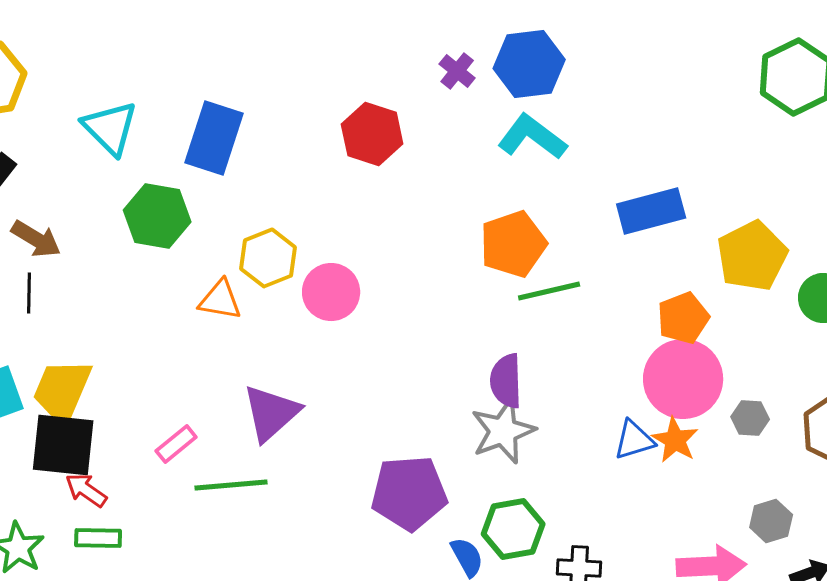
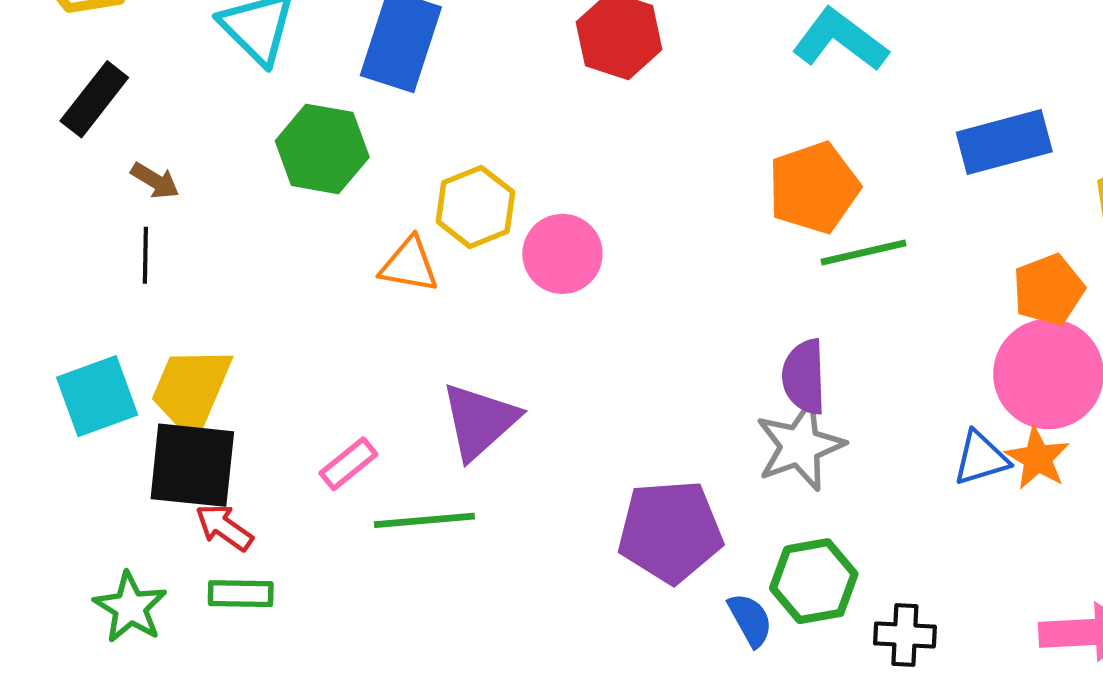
brown arrow: (36, 239) -> (155, 181), size x0.7

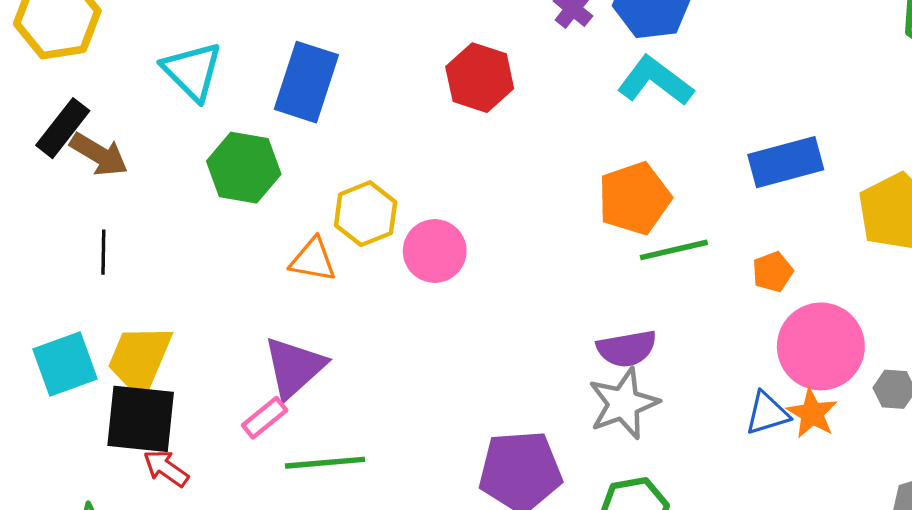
brown arrow: (155, 181) -> (99, 154), moved, size x1.5
orange pentagon: (1049, 290) -> (773, 272), moved, size x0.7
purple semicircle: (804, 377) -> (627, 349), turned -98
purple triangle: (480, 421) -> (294, 367), moved

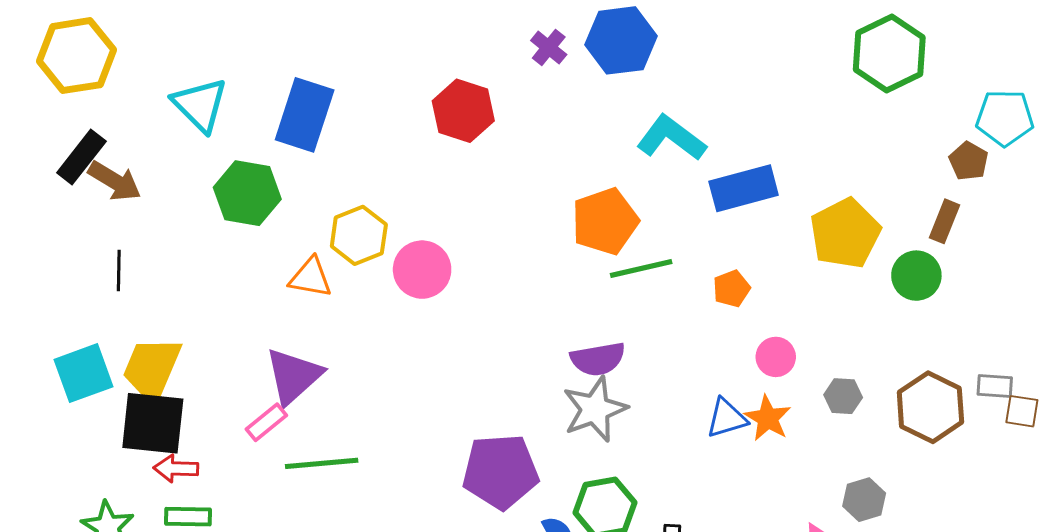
cyan L-shape: (655, 81) -> (671, 138), moved
pink circle: (821, 346) -> (776, 357), size x0.5
red arrow: (166, 468) -> (176, 468), turned -33

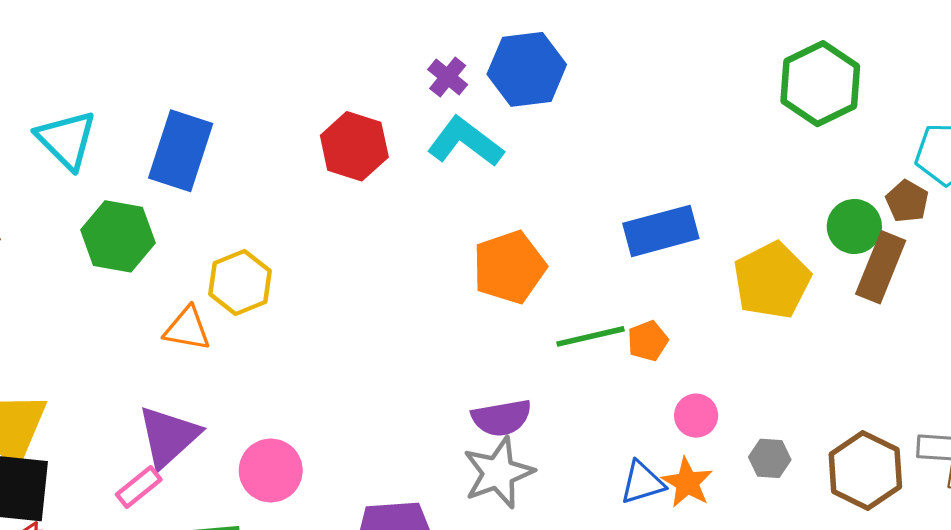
cyan L-shape: (671, 138) -> (465, 142), moved
brown rectangle: (945, 221) -> (881, 267), size x1.5
green line: (641, 269) -> (591, 336), moved
pink circle: (422, 270) -> (271, 470), moved
green circle: (916, 276) -> (854, 226), moved

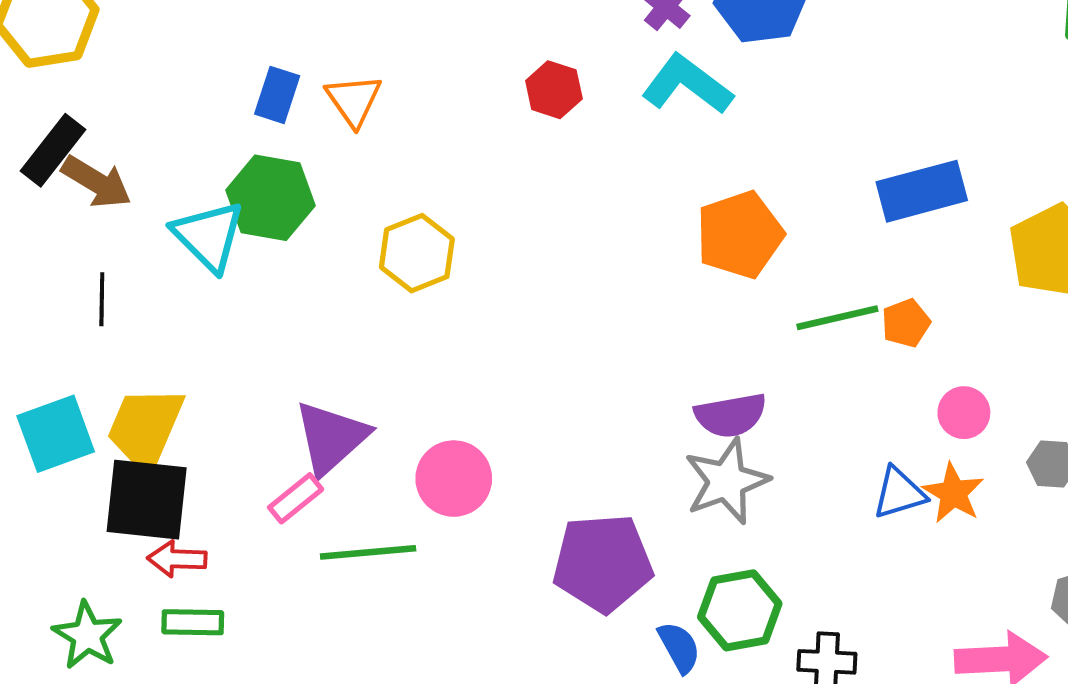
cyan triangle: (66, 140) -> (209, 236), moved
red hexagon: (354, 146) -> (554, 90), size x0.7
blue rectangle: (181, 151) -> (277, 95), moved, size x0.6
orange triangle: (187, 329) -> (354, 100), moved, turned 45

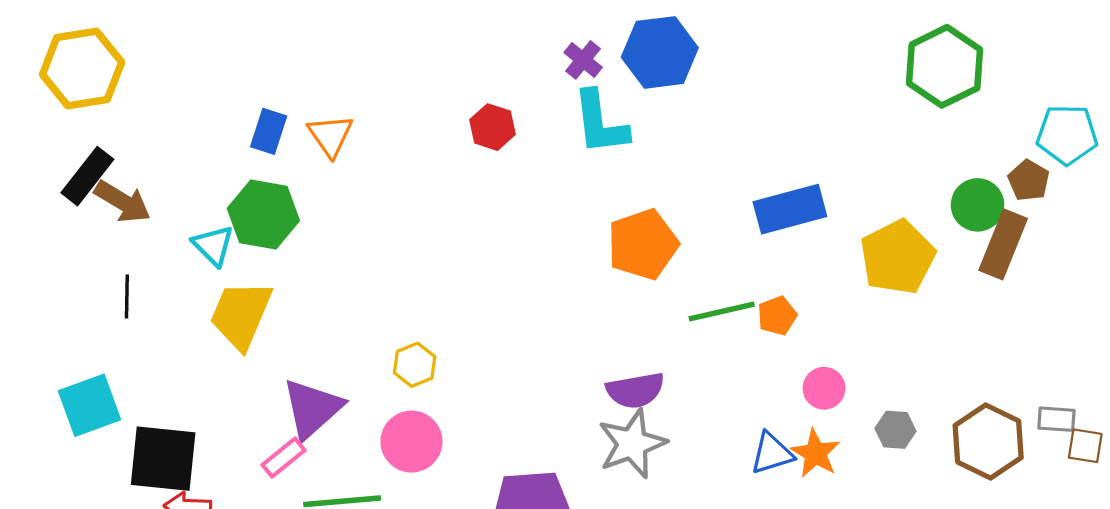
cyan L-shape: (687, 84) -> (600, 123), turned -134
cyan triangle: (209, 236) -> (213, 245), size x0.7
yellow hexagon: (417, 253) -> (415, 365), moved, size x0.7
yellow trapezoid: (145, 428) -> (241, 315), moved

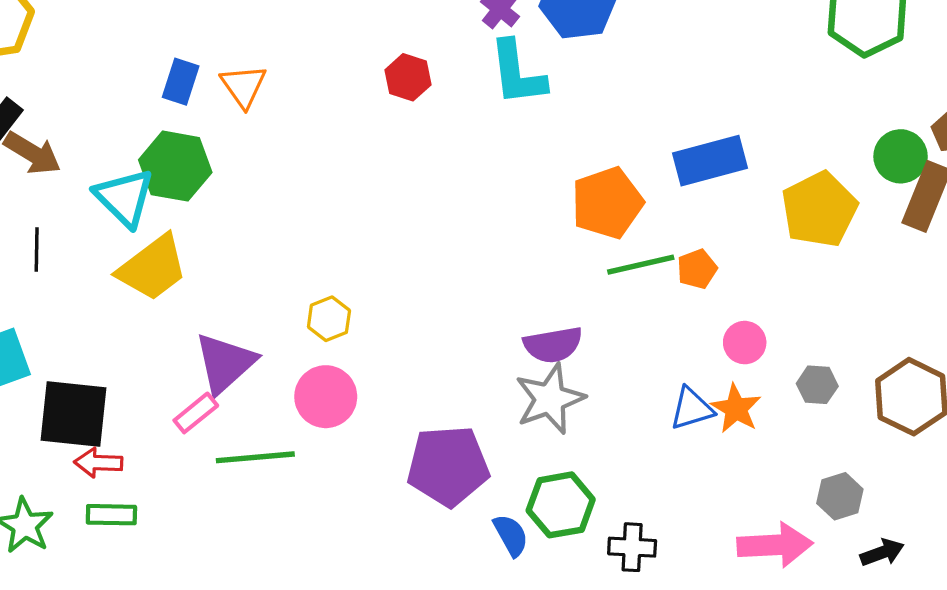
orange pentagon: (643, 244) -> (607, 203), moved
cyan triangle: (213, 245) -> (124, 197), size x1.4
yellow trapezoid: (241, 315) -> (153, 268), turned -150

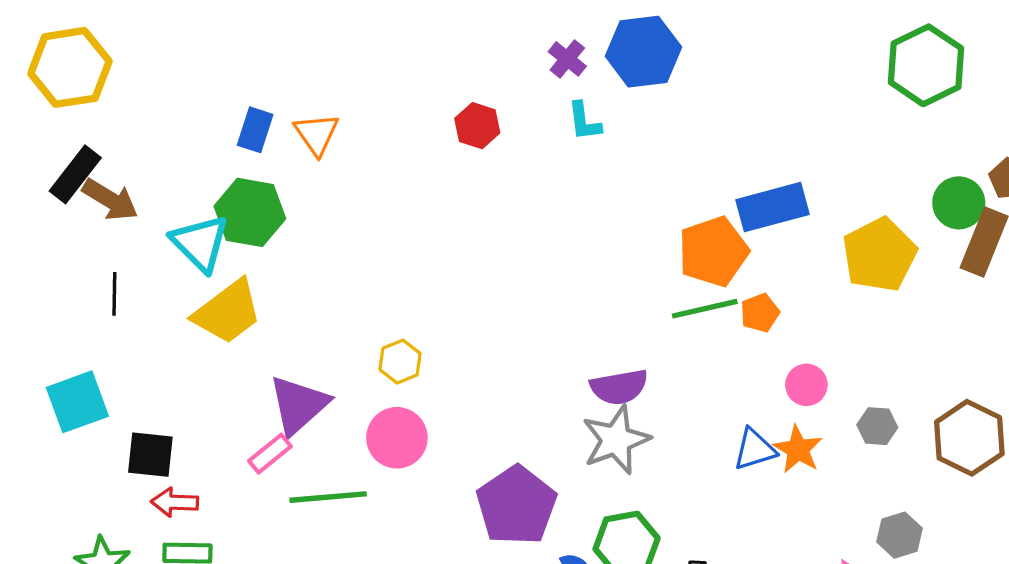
cyan L-shape: (517, 73) -> (584, 121), size x0.6
orange pentagon: (607, 203) -> (713, 252), moved
black square: (74, 414) -> (150, 455), size x0.7
purple pentagon: (448, 466) -> (516, 505), turned -30

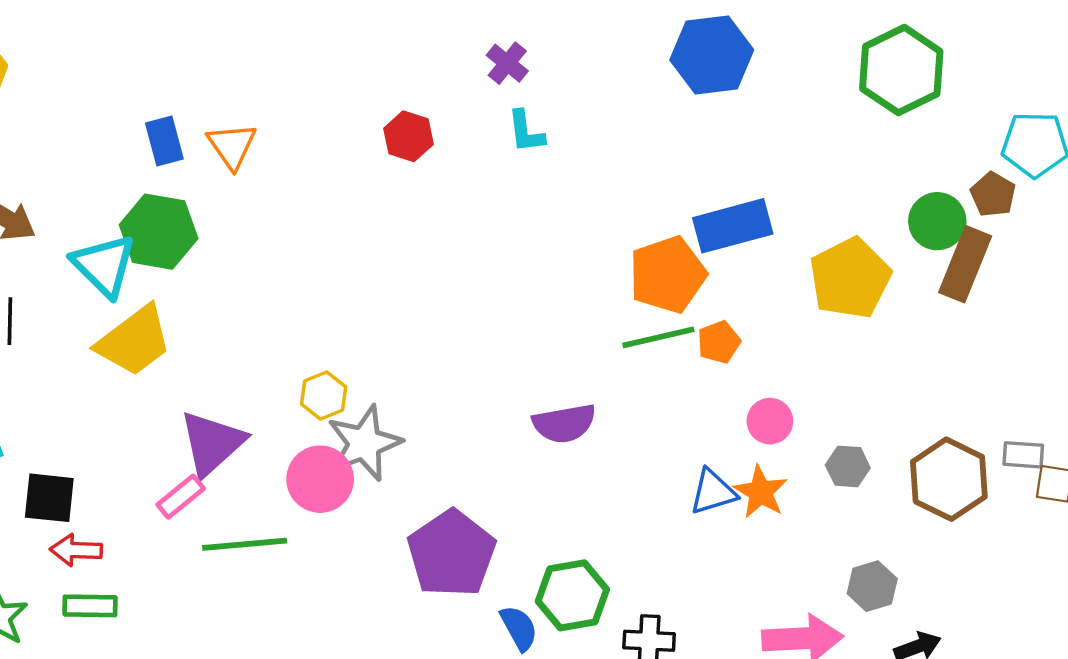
blue hexagon: (643, 52) -> (712, 55), moved
blue rectangle: (255, 130) -> (164, 141), turned -33
gray star: (616, 440) -> (364, 443), moved

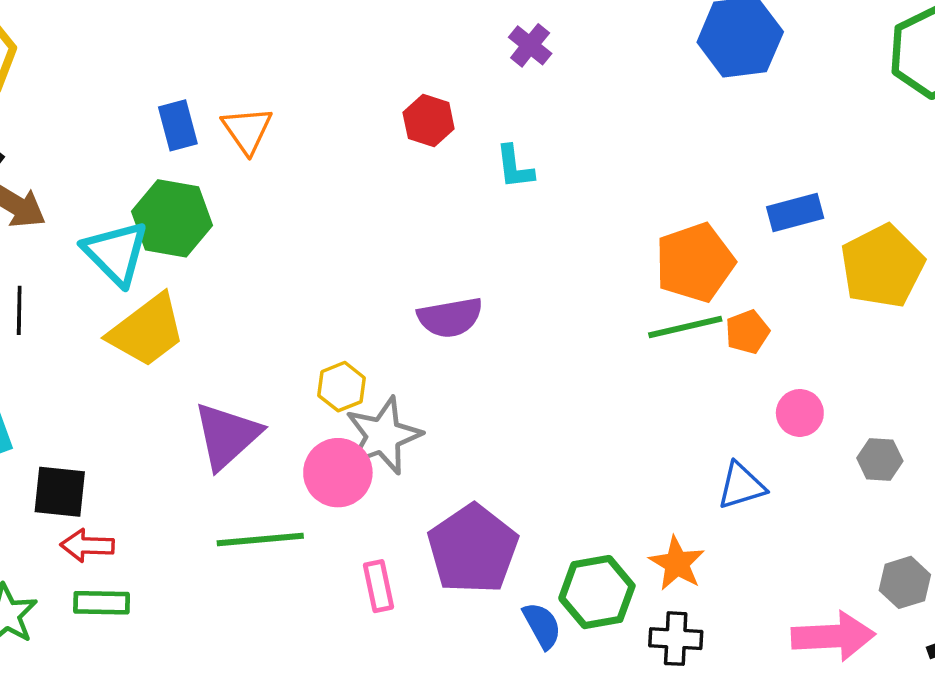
cyan L-shape: (526, 132) -> (515, 167), moved
blue rectangle: (733, 226) -> (795, 212), moved, size x0.7
purple semicircle: (564, 423) -> (450, 317), moved
orange star: (761, 492) -> (677, 563), moved
pink rectangle: (181, 497) -> (378, 586), moved, turned -63

